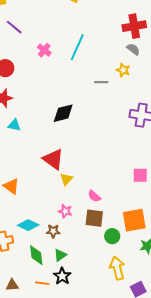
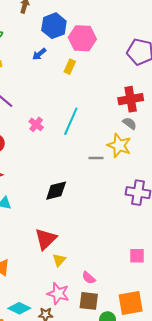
yellow star: (123, 70) -> (119, 145), size x1.6
red triangle: (53, 159) -> (46, 239), turned 40
pink star: (65, 211) -> (58, 294), size x1.5

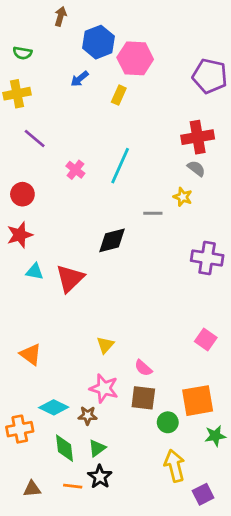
yellow star: (119, 145) -> (183, 197), size x0.6
black diamond: (56, 191) -> (112, 240), moved
red triangle: (46, 239) -> (70, 278), moved
pink square: (137, 256) -> (206, 339), turned 35

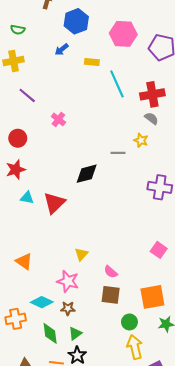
pink hexagon: (135, 58) -> (123, 34), moved
yellow rectangle: (119, 95) -> (92, 62), turned 72
cyan line: (120, 166) -> (117, 84), moved, turned -48
pink star: (104, 388) -> (68, 281), moved
green circle: (168, 422) -> (129, 322), moved

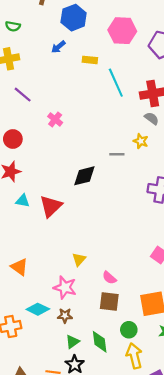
green diamond: (50, 333) -> (100, 342), moved

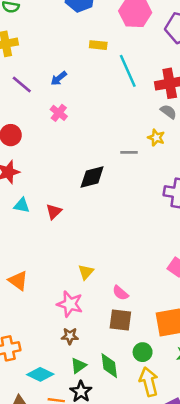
blue arrow: (58, 47) -> (59, 78), moved
red triangle: (51, 206) -> (54, 212), size x0.6
cyan diamond: (38, 309) -> (40, 374), moved

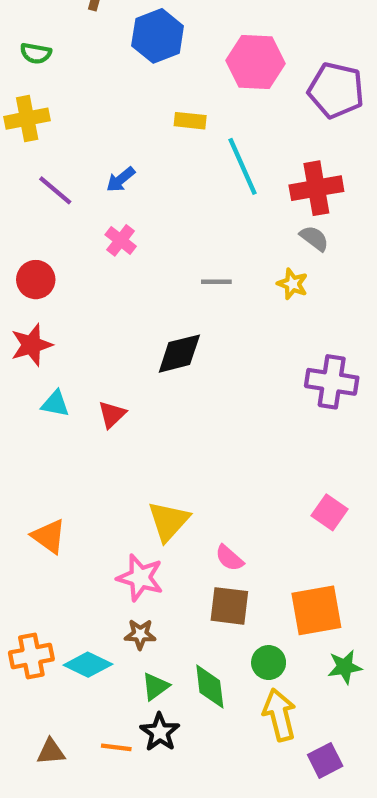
gray line: (129, 152) -> (216, 282), moved
yellow triangle: (86, 272) -> (168, 521), size x1.5
cyan diamond: (40, 374) -> (88, 665), moved

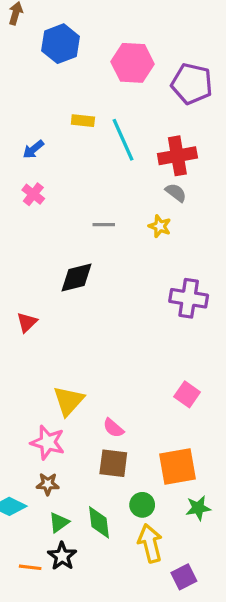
yellow rectangle: (190, 121) -> (83, 121), moved

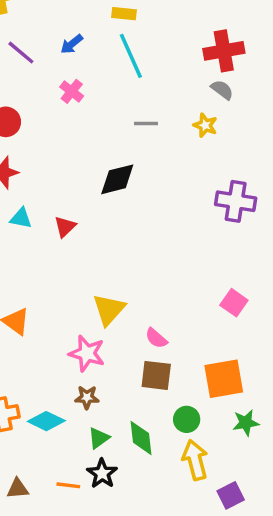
cyan line: (123, 140) -> (131, 56), moved

